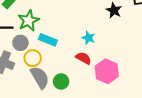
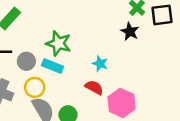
green star: (29, 21) -> (58, 43), moved, turned -30
gray circle: (20, 43) -> (26, 61), moved

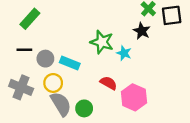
green star: (58, 43) -> (102, 42), moved
cyan star: (100, 64) -> (124, 53), moved

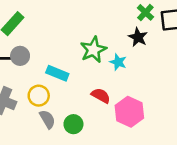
green star: (102, 42) -> (93, 50), turned 30
gray circle: (45, 59) -> (20, 56), moved
gray semicircle: (61, 104) -> (47, 119), size x0.7

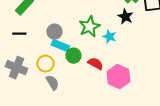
gray circle: (20, 56) -> (54, 32), moved
green circle: (73, 124) -> (73, 56), moved

